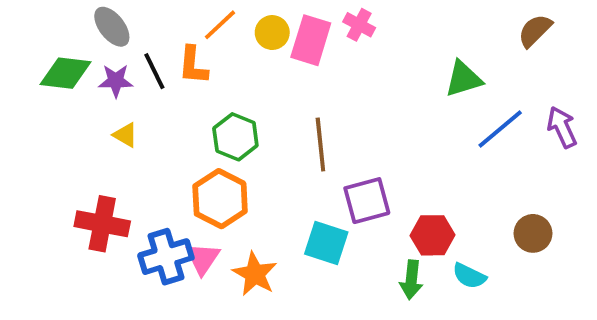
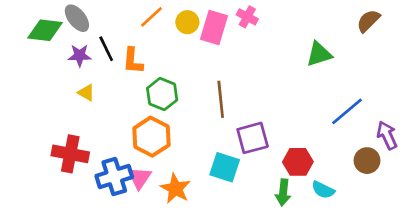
orange L-shape: (193, 65) -> (133, 61), moved
green diamond: (65, 73) -> (45, 30), moved
purple arrow: (562, 127) -> (387, 135), moved
blue line: (500, 129) -> (347, 111), moved

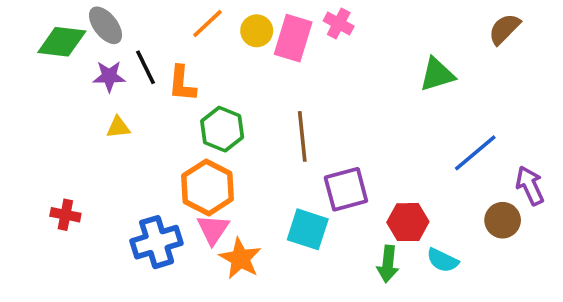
yellow triangle: (86, 93) -> (118, 127), turned -36
red cross: (70, 154) -> (65, 215), moved, size x0.6
pink triangle: (139, 178) -> (213, 229), moved

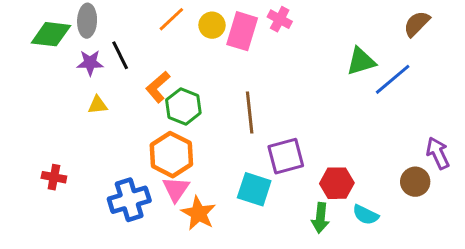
gray ellipse: (106, 25) -> (87, 21), turned 40
orange L-shape: (182, 84) -> (158, 87), moved, turned 44
blue line: (475, 153) -> (393, 79), moved

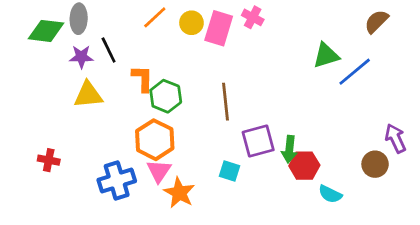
orange L-shape: (158, 87) -> (143, 79), turned 132
yellow triangle: (98, 105) -> (88, 95), size x1.6
cyan square: (254, 189) -> (230, 171), size x0.7
green arrow: (320, 218) -> (289, 149), moved

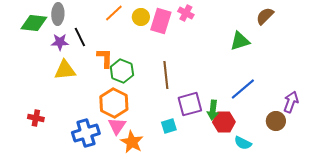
brown semicircle: (376, 21) -> (265, 16), moved
blue line: (355, 72) -> (243, 89), moved
purple arrow: (395, 138) -> (291, 102), turned 45
cyan square: (230, 171) -> (169, 126), turned -35

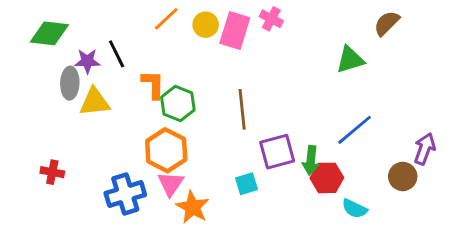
gray ellipse: (58, 14) -> (70, 83), moved

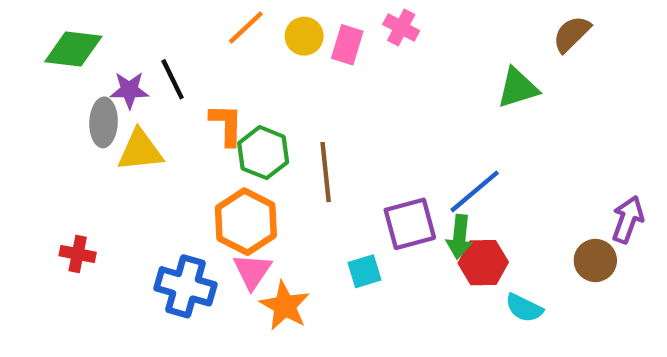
pink rectangle: (235, 30) -> (347, 45), size x0.7
brown line: (242, 109) -> (326, 172), moved
blue line: (355, 130) -> (475, 191), moved
blue cross: (125, 194) -> (185, 286), turned 33

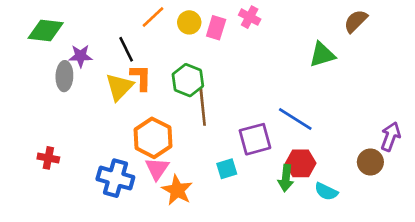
black line: (173, 79) -> (126, 49), moved
yellow triangle: (140, 150) -> (119, 87), moved, turned -40
green hexagon: (263, 153) -> (188, 80), moved
blue line: (475, 191) -> (295, 119), turned 72
green arrow: (459, 237) -> (286, 178), moved

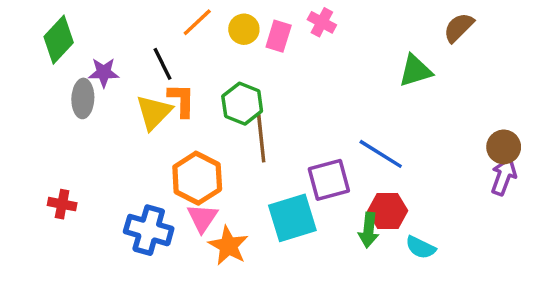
green diamond: (46, 30) -> (59, 40), turned -54
brown circle: (370, 162) -> (504, 147), moved
cyan square: (227, 169) -> (292, 218), size x1.8

